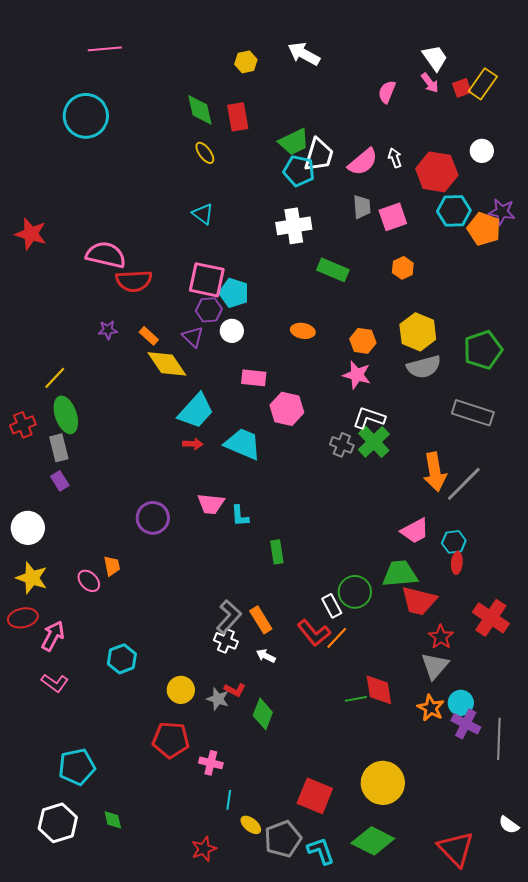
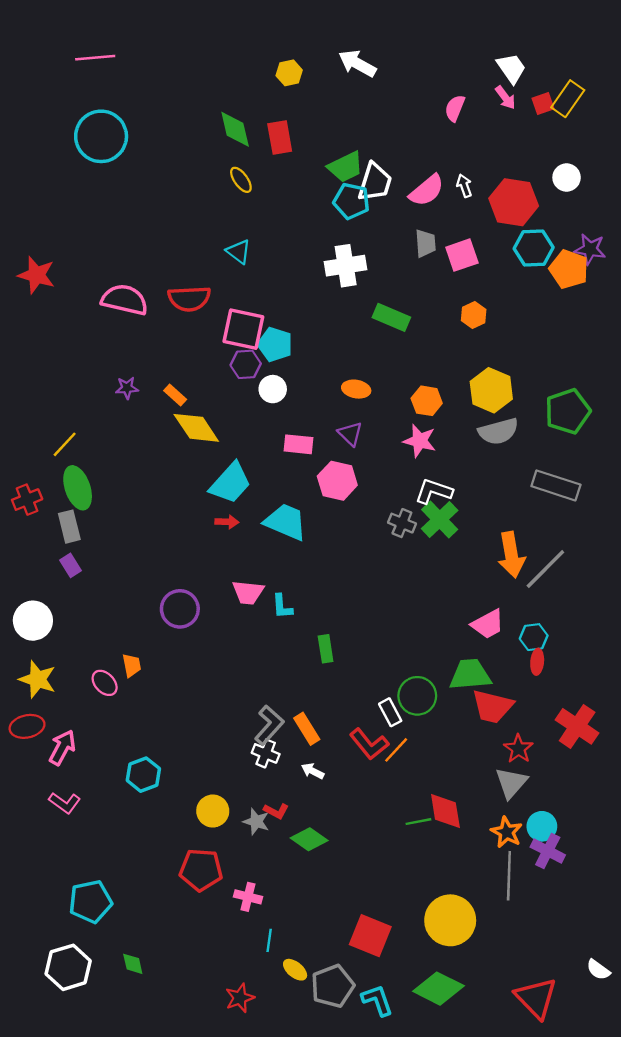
pink line: (105, 49) -> (95, 58), moved
red semicircle: (134, 281) -> (189, 299), moved
purple triangle: (193, 337) -> (350, 434), moved
green diamond: (263, 714) -> (309, 839), turned -76
gray line: (499, 739) -> (509, 876), moved

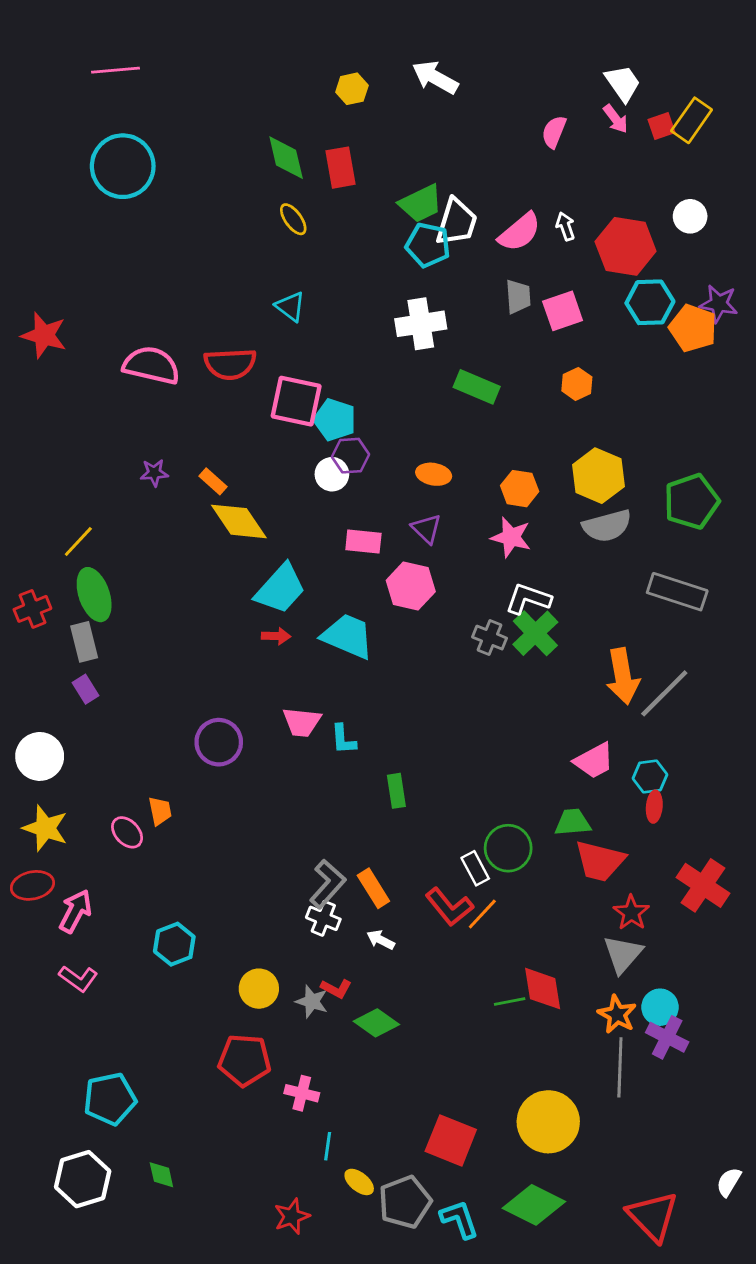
purple hexagon: (246, 364) -> (351, 456), moved
green trapezoid: (470, 675) -> (573, 822), size x0.7
white semicircle: (598, 970) -> (729, 1182), turned 85

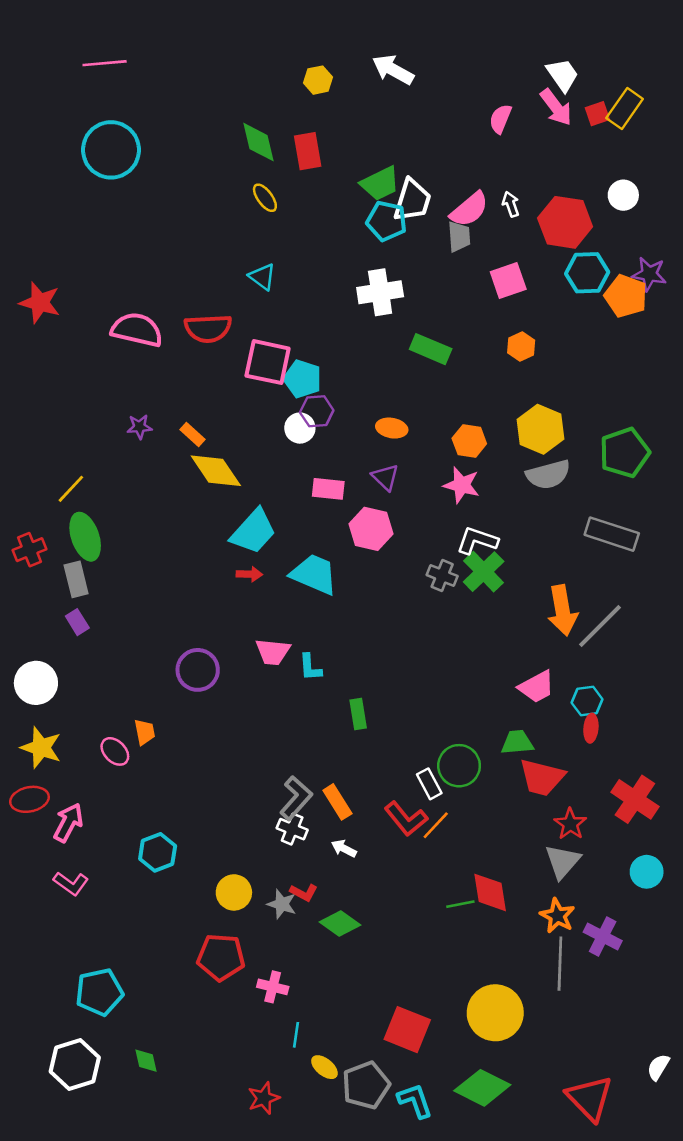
pink arrow: (616, 119) -> (556, 107), size x1.4
gray trapezoid: (518, 297) -> (459, 237), moved
cyan circle: (660, 1007) -> (647, 872), moved

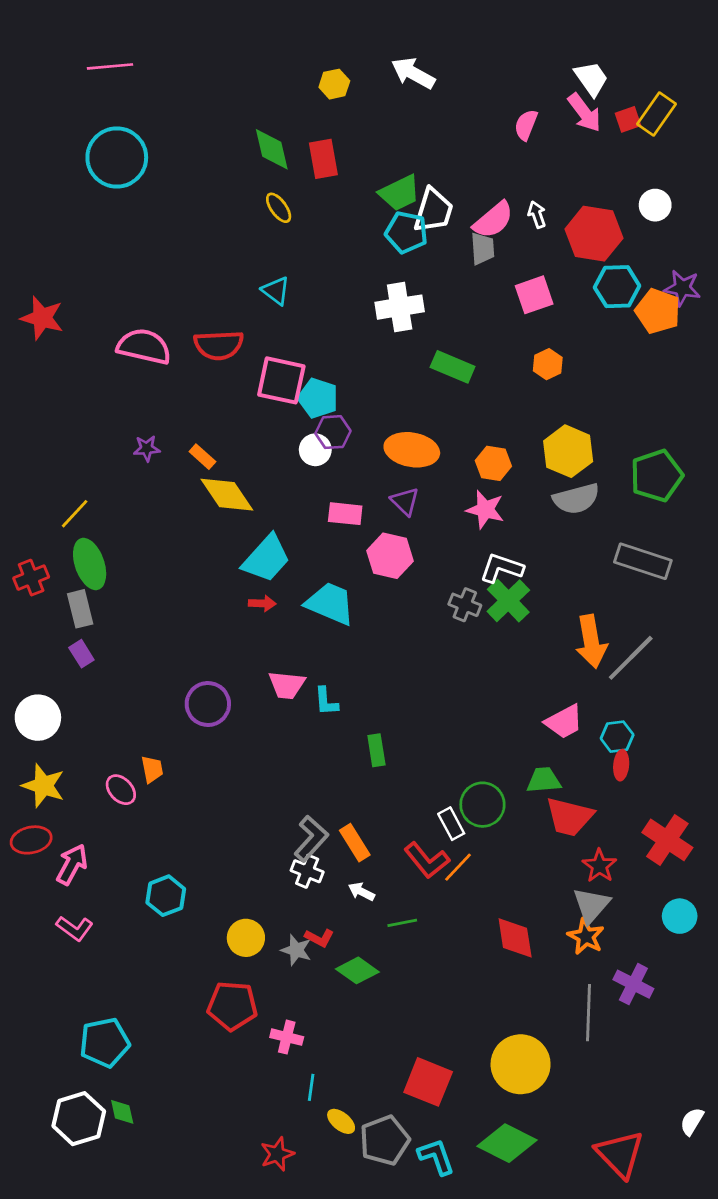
orange ellipse: (392, 428) -> (412, 450), size x1.6
green line: (460, 904) -> (402, 923), moved
orange star: (557, 916) -> (586, 936), moved
green diamond: (146, 1061) -> (122, 1112), moved

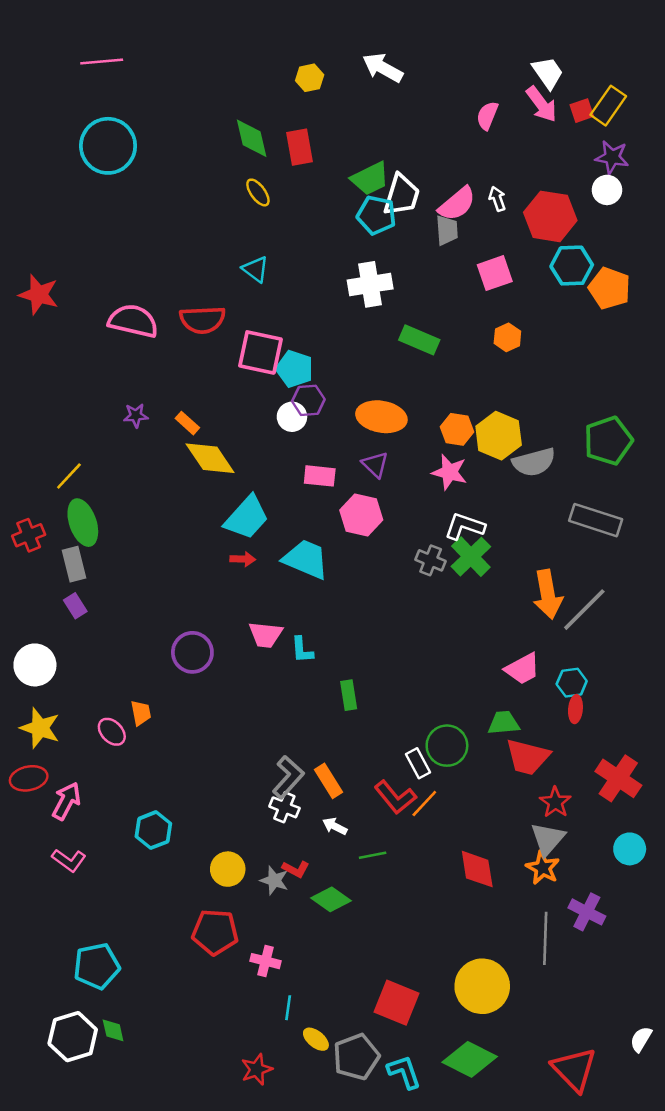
purple star: (682, 288) -> (612, 157), moved
yellow hexagon: (568, 451) -> (499, 436), moved

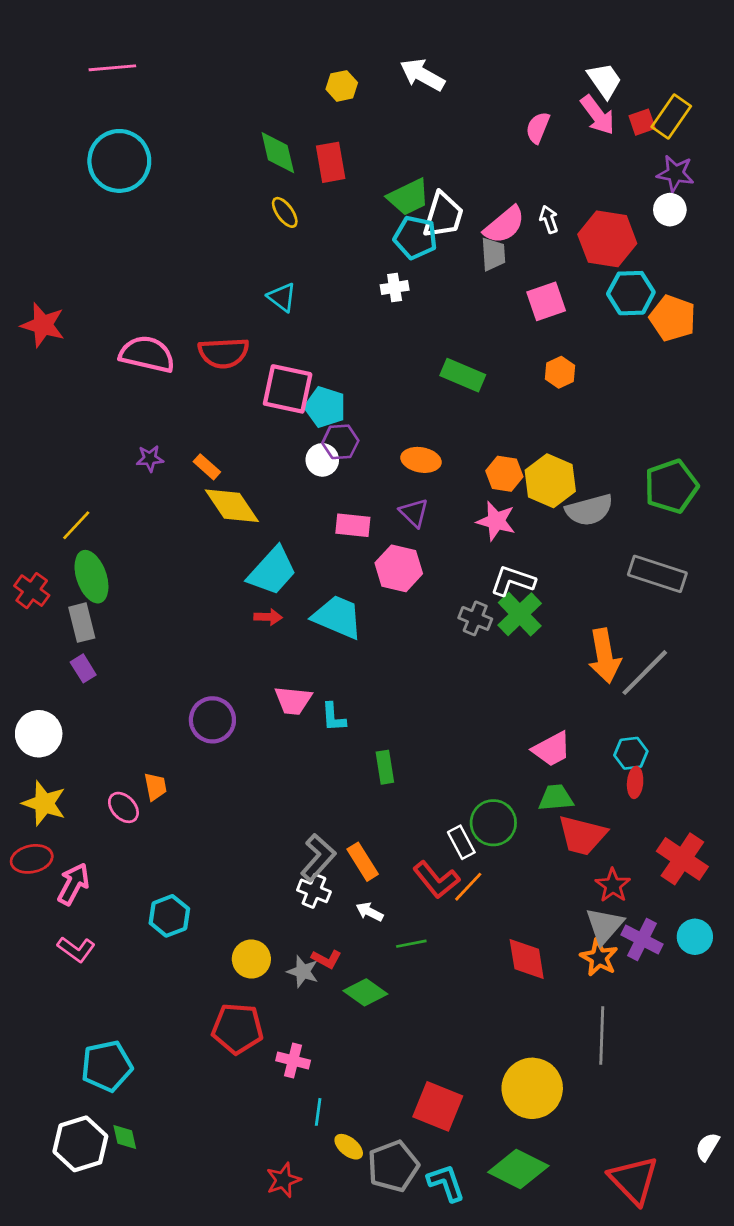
white cross: (370, 284) -> (395, 287), moved, size x0.6
orange ellipse: (381, 417) -> (421, 460), size x0.7
red cross: (29, 535) -> (32, 591), turned -32
pink trapezoid: (523, 669) -> (552, 749), moved
purple cross: (587, 912) -> (642, 940), moved

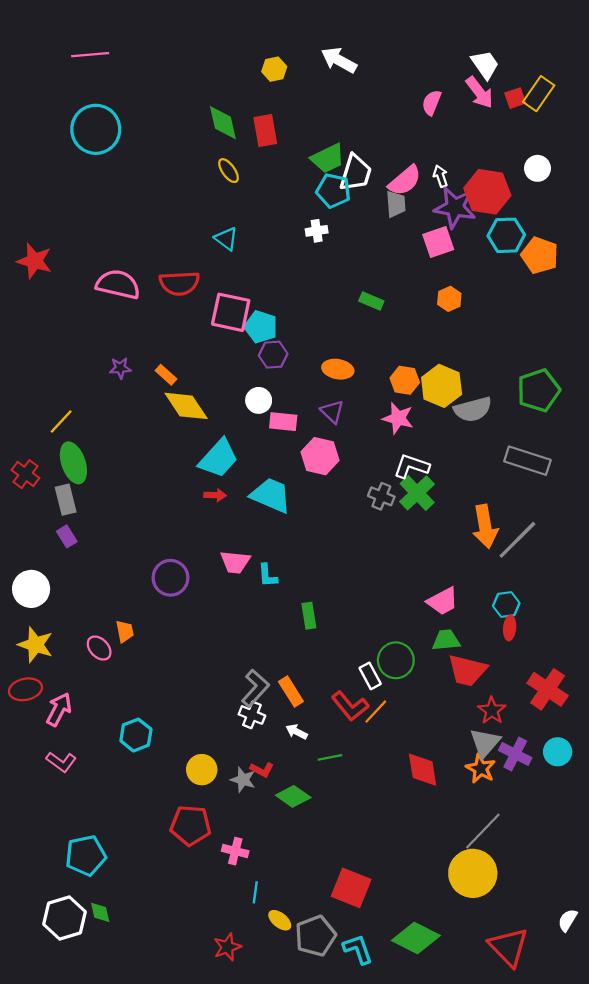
purple star: (675, 173) -> (455, 207), moved, size x1.4
green rectangle: (463, 375) -> (371, 301), size x0.7
white circle: (322, 460) -> (259, 400), moved
gray line: (602, 1035) -> (483, 831), turned 42
yellow circle: (532, 1088) -> (473, 873), moved

